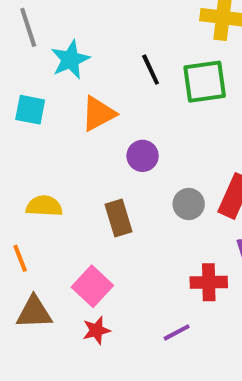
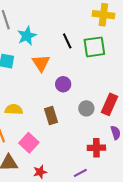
orange triangle: (98, 114) -> (41, 63), turned -36
pink square: (92, 286) -> (29, 143), moved

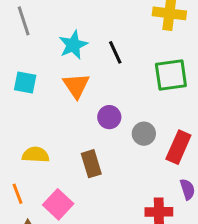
cyan star: (27, 36) -> (73, 45), moved
green square: (94, 47) -> (171, 75), moved
gray circle: (86, 108) -> (144, 134), moved

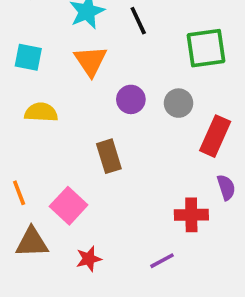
gray circle: (144, 134) -> (179, 103), moved
yellow semicircle: (36, 155) -> (41, 112), moved

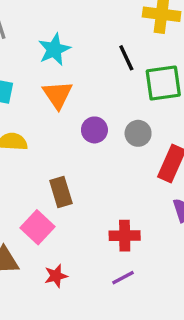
black line: (138, 21) -> (126, 58), moved
brown rectangle: (109, 156) -> (61, 192), moved
red cross: (191, 215) -> (125, 236), moved

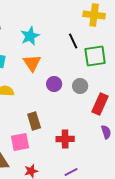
pink square: (37, 227) -> (20, 142), turned 36
red cross: (125, 236) -> (65, 139), moved

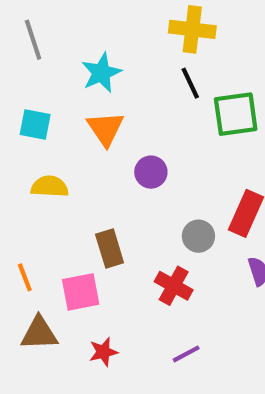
yellow cross: (94, 15) -> (192, 29), moved
gray circle: (80, 86) -> (198, 236), moved
red cross: (65, 139) -> (174, 286), turned 30

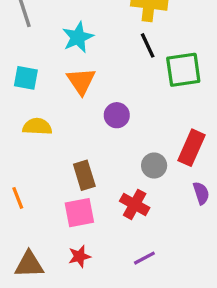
pink square: (81, 292) -> (79, 213), moved
brown triangle: (39, 333) -> (29, 265), moved

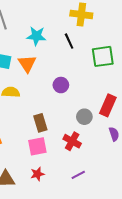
cyan star: (78, 37) -> (36, 36), turned 30
black line: (148, 45) -> (69, 41), moved
orange triangle: (81, 81) -> (27, 64), moved

